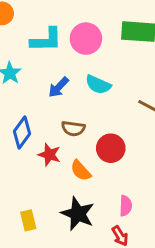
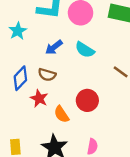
brown semicircle: (73, 129) -> (47, 75), moved

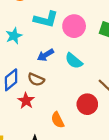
red circle: (87, 100) -> (87, 104), moved
orange semicircle: (61, 114) -> (58, 120), moved

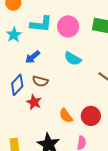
cyan star: (14, 36) -> (14, 35), moved
blue arrow: (45, 55) -> (33, 57), moved
red circle: (87, 104) -> (91, 116), moved

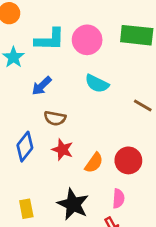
blue diamond: (17, 85) -> (25, 147), moved
red star: (34, 102) -> (63, 150), moved
orange semicircle: (66, 116) -> (94, 163), turned -105

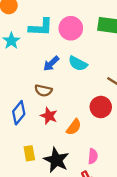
blue arrow: (42, 86) -> (51, 64), moved
red circle: (128, 160) -> (101, 107), moved
yellow rectangle: (26, 209) -> (29, 153), moved

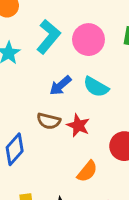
cyan L-shape: (41, 27) -> (49, 37), turned -55
red star: (49, 116) -> (78, 125), moved

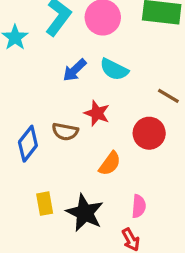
brown semicircle: (49, 121) -> (65, 132), moved

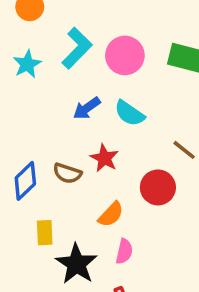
yellow rectangle: (45, 204) -> (45, 233), moved
pink semicircle: (139, 206) -> (124, 251), moved

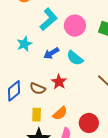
cyan star: (27, 64) -> (24, 44), moved
red circle: (158, 187) -> (89, 123), moved
yellow rectangle: (45, 233) -> (37, 115), moved

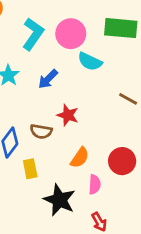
cyan semicircle: (75, 58) -> (90, 61), moved
yellow rectangle: (37, 115) -> (30, 169), moved

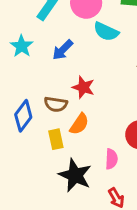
orange semicircle: (80, 158) -> (79, 124), moved
yellow rectangle: (30, 169) -> (56, 139), moved

